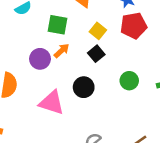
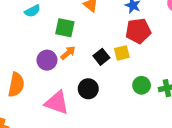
yellow square: (98, 31) -> (122, 53), moved, turned 35
green circle: (129, 81) -> (142, 85), moved

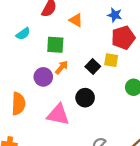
yellow square: (122, 53) -> (111, 60), turned 32

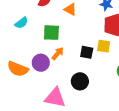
black square: (93, 66) -> (87, 52), turned -32
orange semicircle: (18, 104) -> (18, 69), moved, turned 110

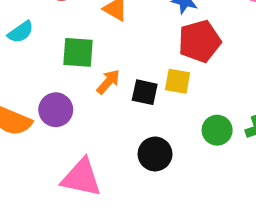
orange arrow: (58, 54) -> (108, 82), moved
black circle: (80, 81) -> (155, 154), moved

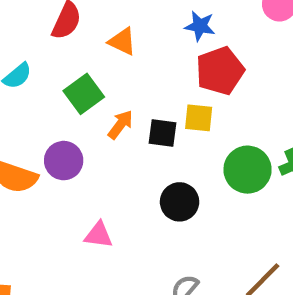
green square: (78, 52) -> (84, 94), turned -36
green circle: (217, 130) -> (248, 170), size x1.4
pink triangle: (81, 178) -> (98, 235), size x0.6

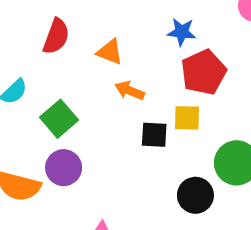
green square: (84, 94) -> (59, 119), moved
orange arrow: (120, 125) -> (130, 91), moved, turned -100
black circle: (180, 202) -> (195, 195), moved

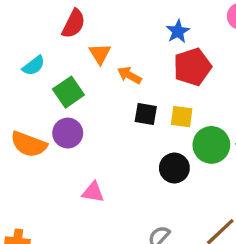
blue star: (182, 32) -> (178, 31), turned 30
orange triangle: (110, 52) -> (100, 54), moved, turned 30
yellow square: (187, 118) -> (182, 117), moved

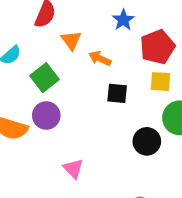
blue star: (178, 31) -> (123, 20), moved
yellow square: (182, 117) -> (161, 82), moved
pink triangle: (93, 192) -> (73, 169), turned 40

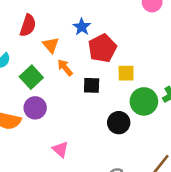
blue star: (123, 20) -> (82, 27), moved
red pentagon: (157, 47) -> (102, 48), moved
orange arrow: (100, 58) -> (65, 68), moved, turned 30

